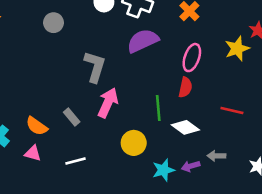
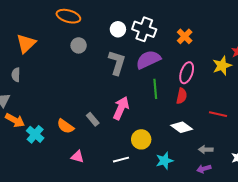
gray L-shape: (95, 67) -> (117, 63), moved
green line: (158, 108) -> (155, 89), moved
pink triangle: (33, 153) -> (78, 157), moved
white line: (75, 161) -> (121, 160), moved
purple arrow: (191, 166) -> (204, 169), moved

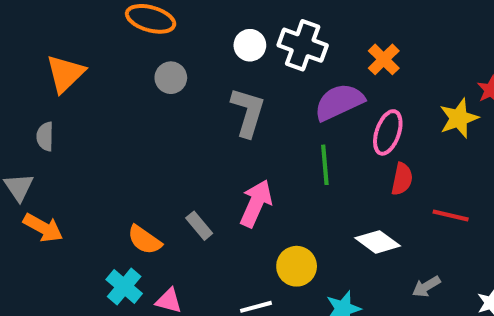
purple semicircle: (148, 60) -> (339, 102), moved
red semicircle: (182, 96) -> (402, 179), moved
cyan cross: (35, 134) -> (124, 287), moved
gray arrow: (206, 149) -> (426, 287), turned -32

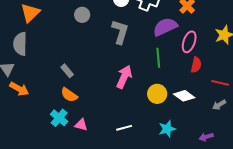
gray semicircle: (45, 136) -> (20, 44), size x1.6
gray rectangle: (199, 226) -> (67, 71), moved
yellow circle: (297, 266) -> (157, 94), moved
gray arrow: (426, 287) -> (219, 105), moved

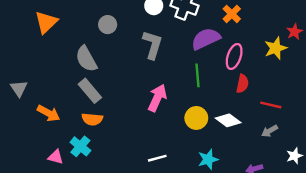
gray semicircle: (20, 44) -> (86, 59), moved, turned -30
gray rectangle: (67, 71) -> (90, 91), size x1.5
orange arrow: (19, 89) -> (48, 113), moved
orange semicircle: (69, 95) -> (92, 119), turned -30
pink triangle: (81, 125) -> (56, 157), moved

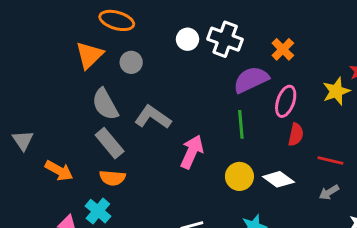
orange triangle: (46, 22) -> (89, 55), moved
gray L-shape: (153, 45) -> (153, 117), moved, turned -72

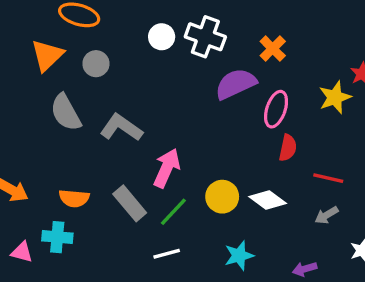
green line: (241, 124) -> (173, 212), moved, turned 48
gray rectangle: (110, 143) -> (130, 203), moved
cyan cross: (98, 211) -> (57, 237), turned -35

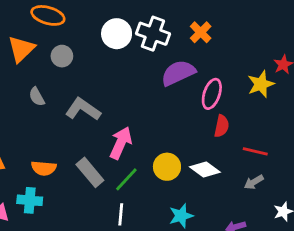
white circle: (162, 37) -> (117, 34), size x1.4
orange cross: (273, 49) -> (201, 32), moved
gray semicircle: (66, 112) -> (37, 97), size x0.6
white line: (167, 254) -> (121, 214), turned -70

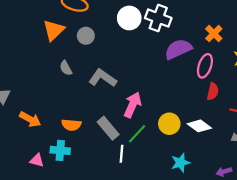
orange cross: (201, 32) -> (214, 34), moved
white line: (121, 214) -> (121, 154), moved

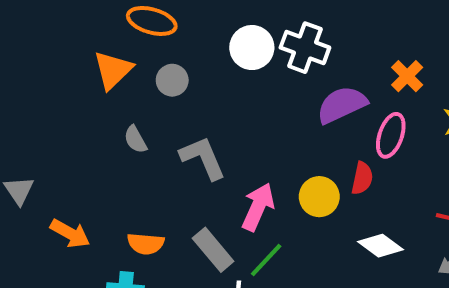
gray L-shape: (103, 78) -> (203, 158), turned 32
red semicircle: (213, 91) -> (362, 178), moved
yellow circle: (169, 124) -> (319, 197), moved

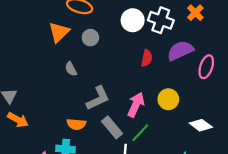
orange cross: (407, 76) -> (195, 13), moved
gray L-shape: (203, 158) -> (98, 98), moved, turned 88
red semicircle: (362, 178) -> (147, 58), moved
orange arrow: (70, 233) -> (18, 120), moved

